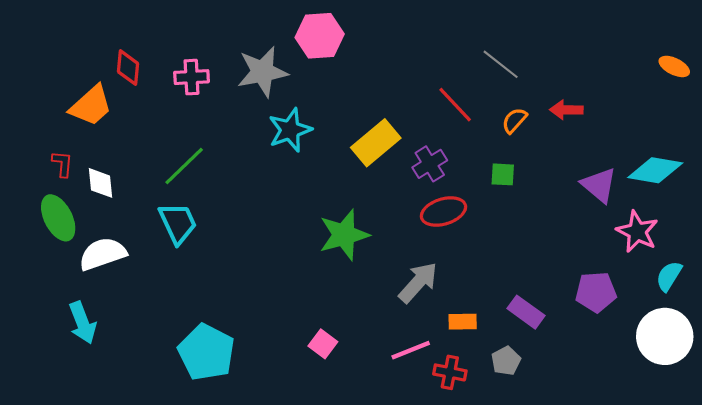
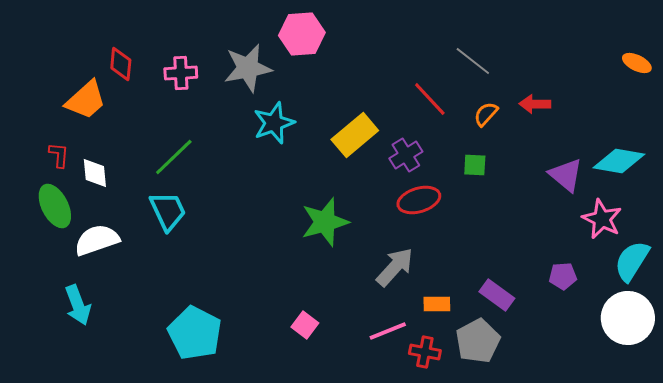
cyan semicircle: (669, 276) -> (632, 261), size x1.4
purple pentagon: (596, 292) -> (563, 276), size x0.7
gray pentagon: (506, 361) -> (478, 341), size x1.6

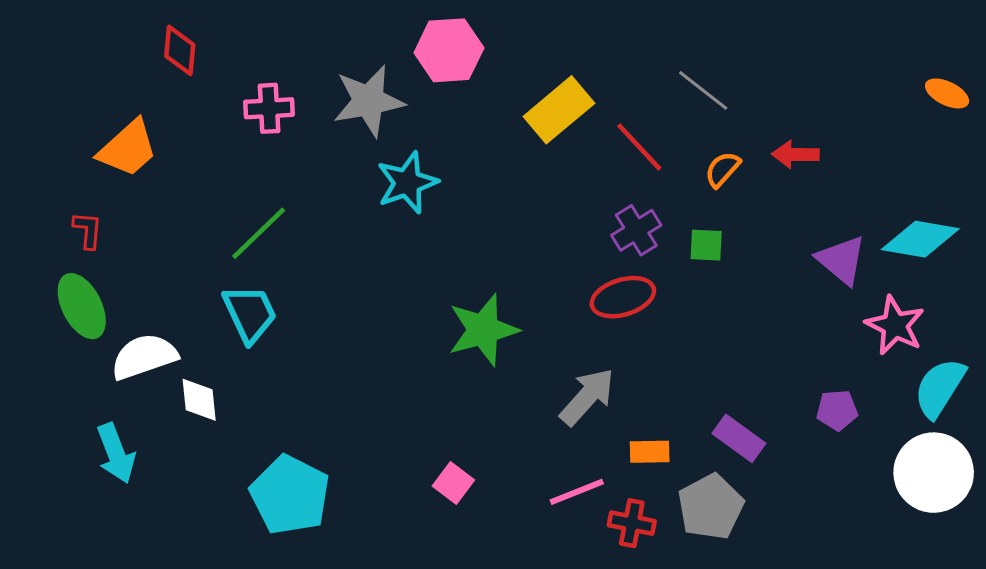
red diamond: (121, 64) -> (180, 50), moved
yellow rectangle: (355, 135) -> (559, 110), moved
purple cross: (406, 155) -> (636, 230), moved
white diamond: (95, 173) -> (199, 400), moved

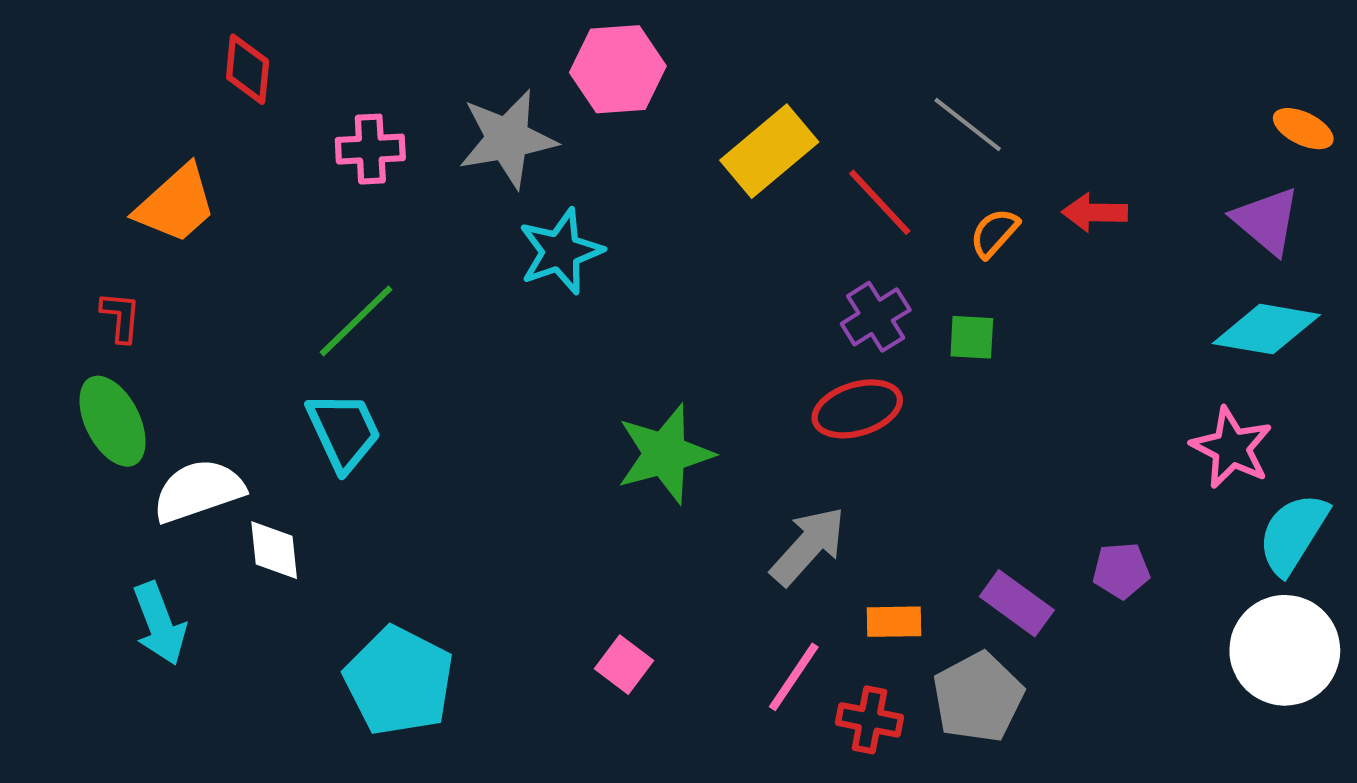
purple triangle: (841, 260) -> (1266, 221), moved
purple pentagon: (837, 410) -> (1121, 571), moved
pink line: (577, 492) -> (794, 677), turned -34

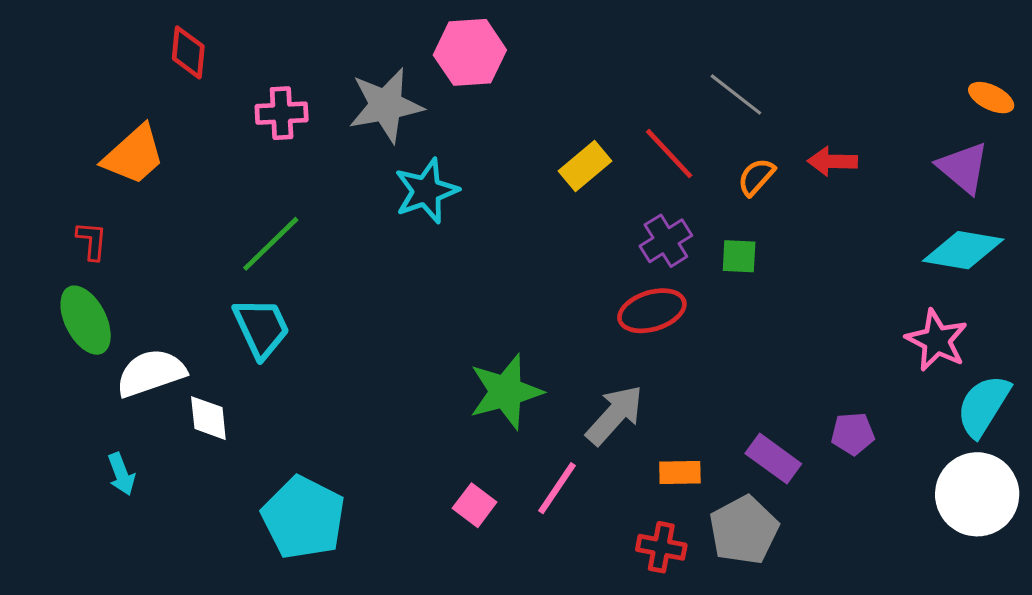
yellow rectangle: (769, 151) -> (585, 166), moved, size x0.7
green star: (665, 454) -> (506, 392), moved
cyan arrow: (160, 624) -> (121, 474), size x0.7
pink line: (794, 677) -> (557, 488), moved

